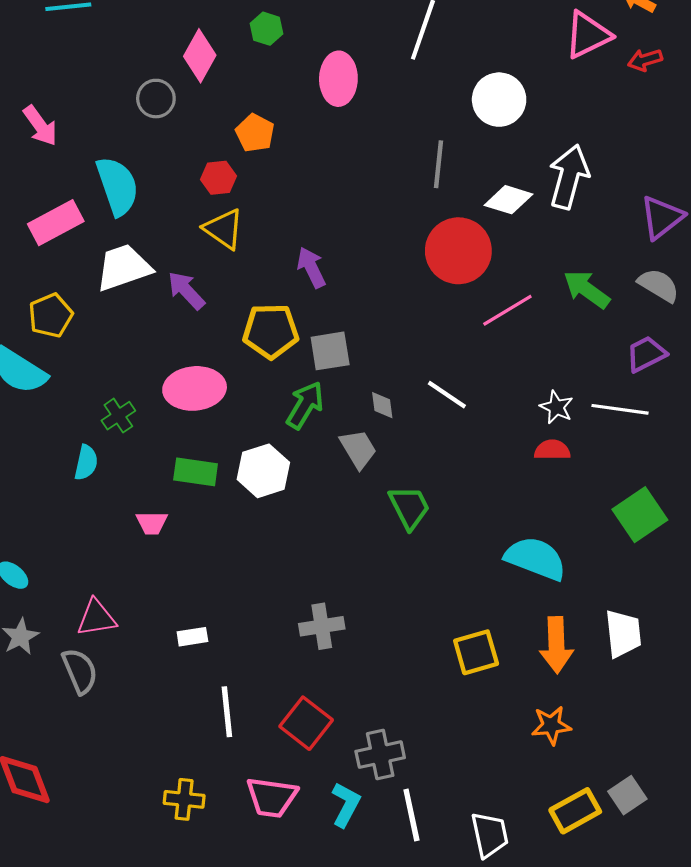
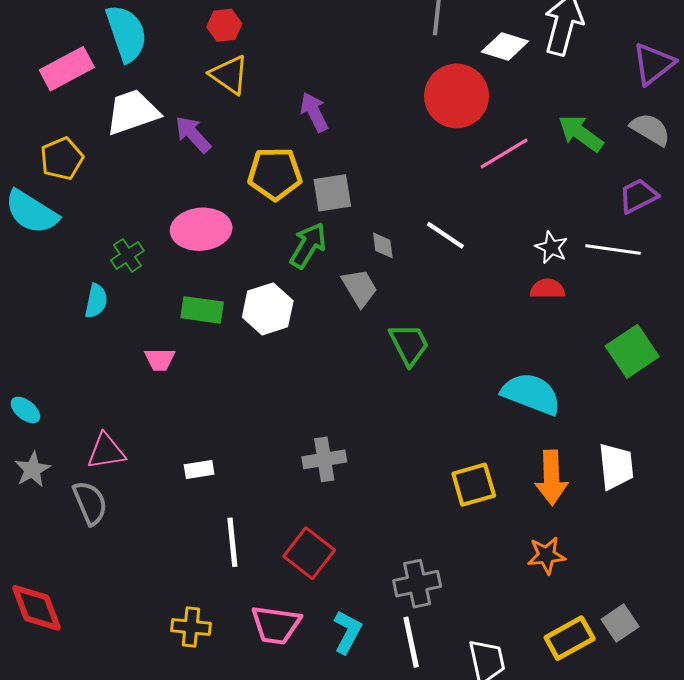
gray cross: (380, 755) -> (417, 584), moved

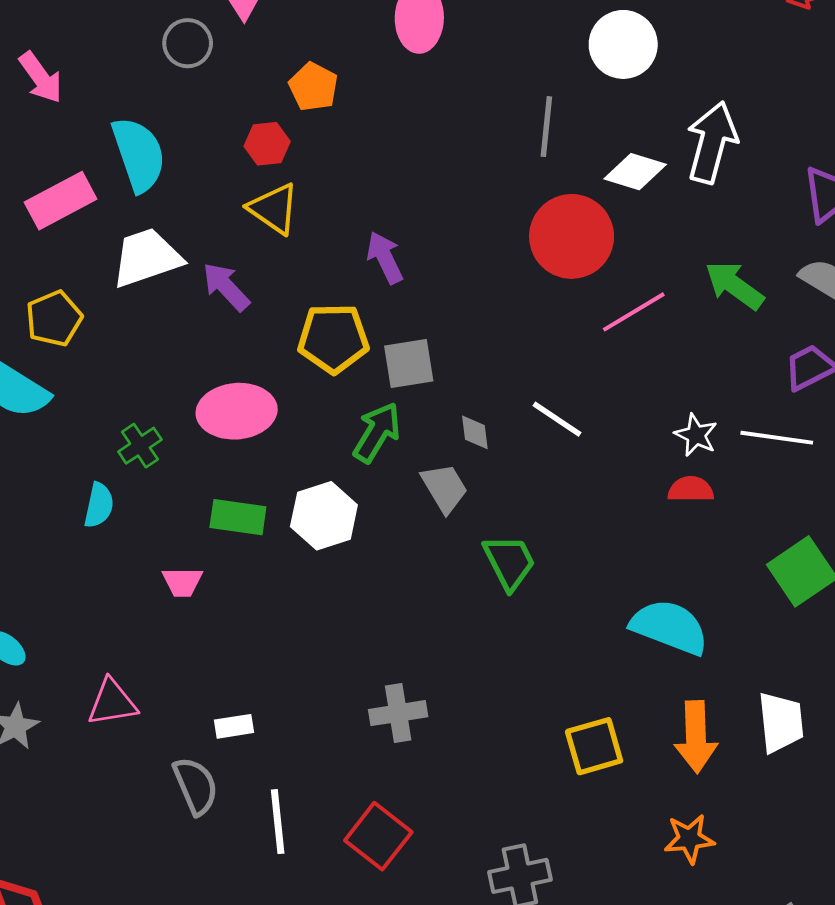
gray semicircle: (90, 503) -> (196, 786), moved

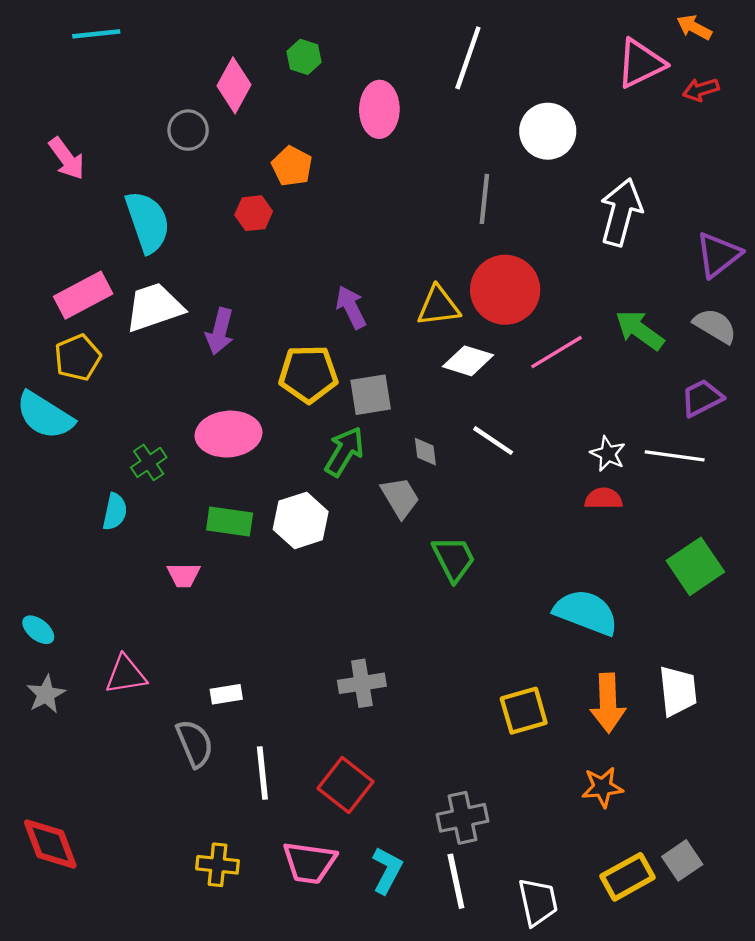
white diamond: (635, 172) -> (468, 361), moved
pink rectangle: (61, 201) -> (83, 295), moved
yellow triangle: (274, 209) -> (438, 306), moved, turned -42
purple arrow: (226, 287) -> (220, 331), turned -123

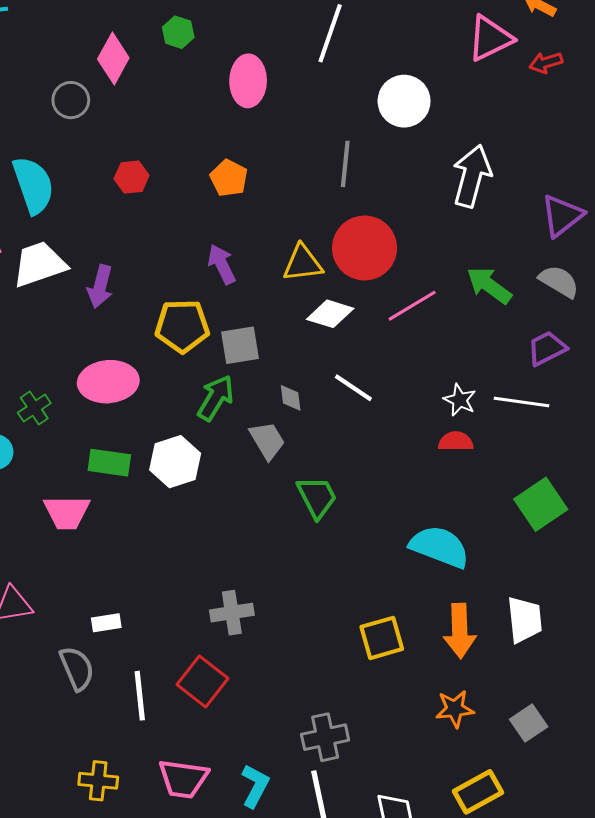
orange pentagon: (292, 166) -> (229, 178), moved
pink trapezoid: (184, 575) -> (67, 512), size x1.5
red square: (345, 785) -> (202, 681), moved
gray square: (682, 860) -> (529, 723), moved

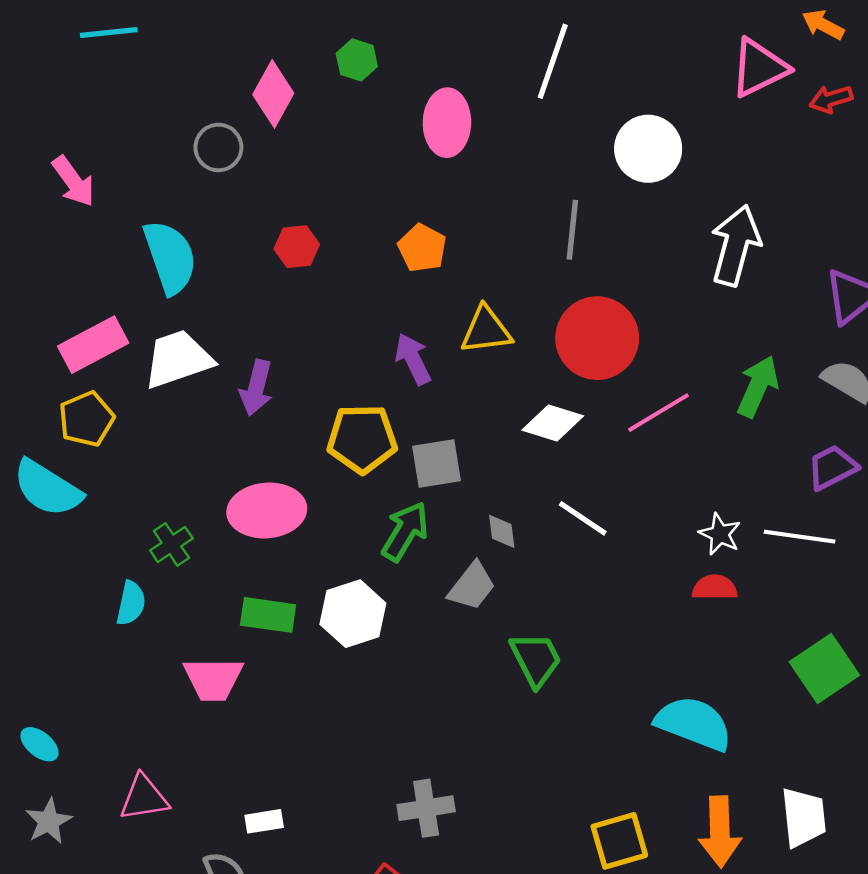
yellow triangle: (303, 263) -> (486, 330), moved
green arrow: (489, 285) -> (758, 386), turned 78
gray trapezoid: (267, 440) -> (472, 586), turned 69

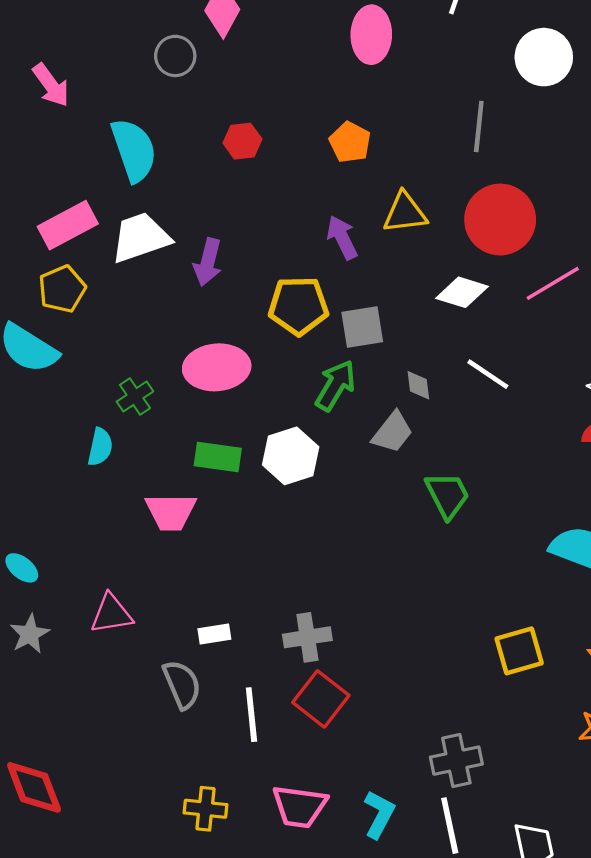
gray cross: (426, 808) -> (307, 637), moved

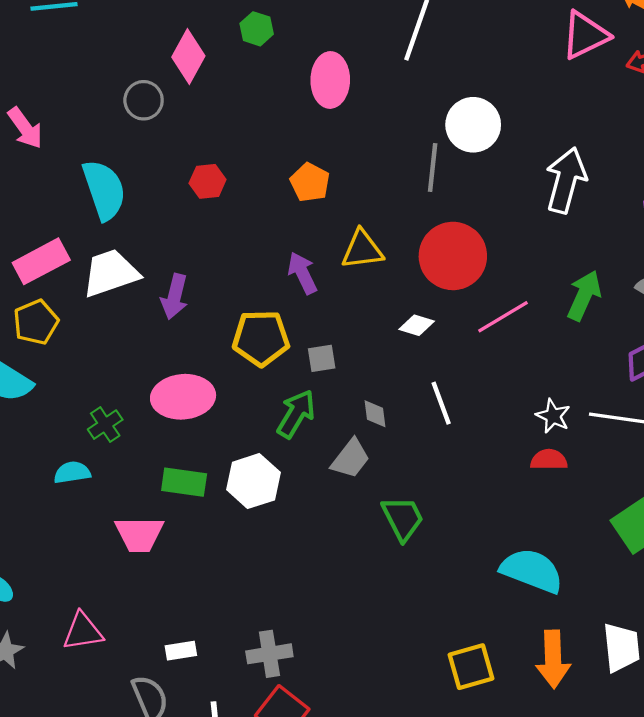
white circle: (544, 57) -> (473, 125), moved
white diamond: (462, 292) -> (417, 325), size x0.7
gray square: (362, 327) -> (322, 358), size x0.7
white line: (488, 374) -> (441, 403), turned 36
cyan semicircle: (100, 447) -> (72, 472), turned -111

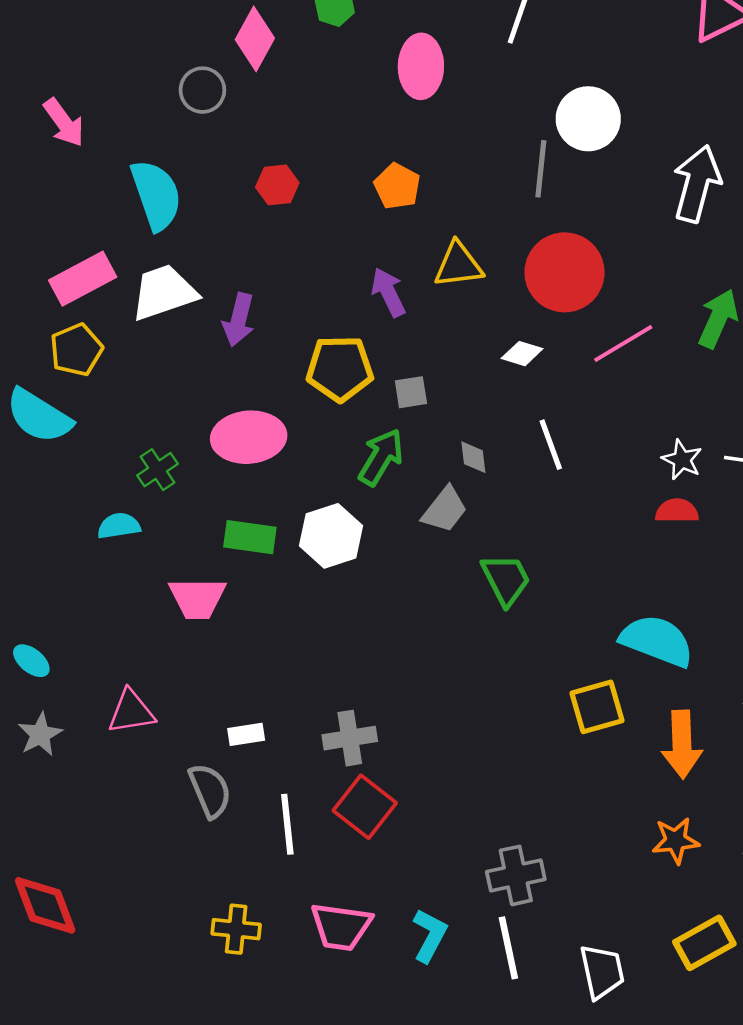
yellow square: (471, 667) -> (597, 707), moved

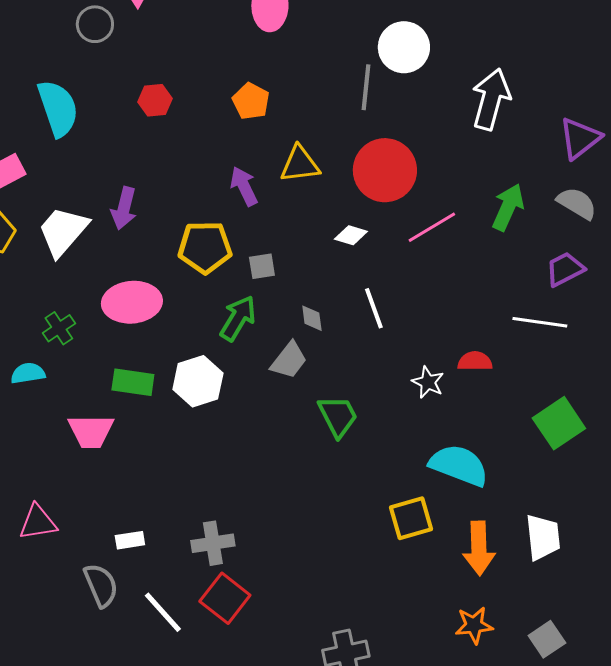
white trapezoid: (164, 292) -> (63, 231), moved, turned -30
white star: (682, 460) -> (428, 382), moved
white line: (287, 824) -> (163, 612), turned -36

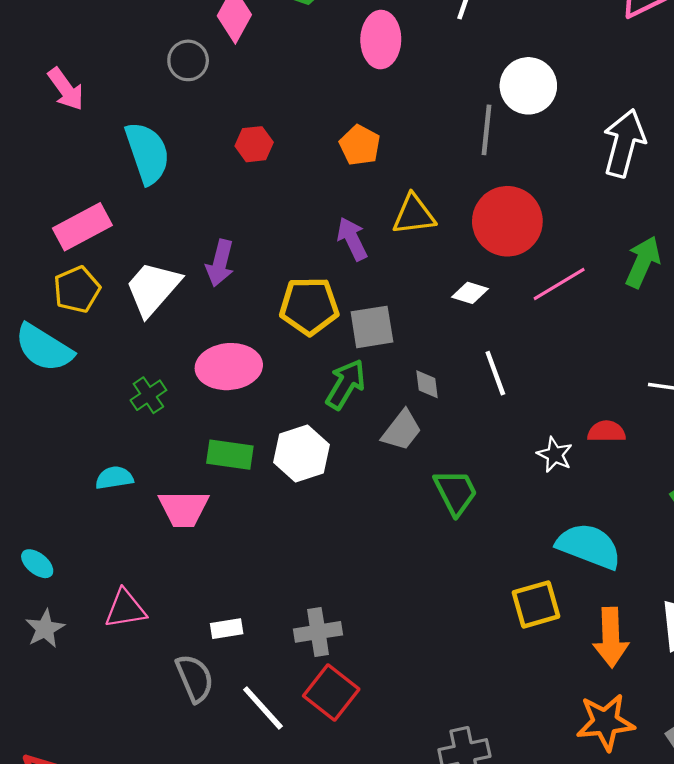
gray square: (262, 266) -> (372, 327), size x1.5
cyan semicircle: (28, 373) -> (114, 478), moved
orange star: (474, 625) -> (605, 722), size x1.4

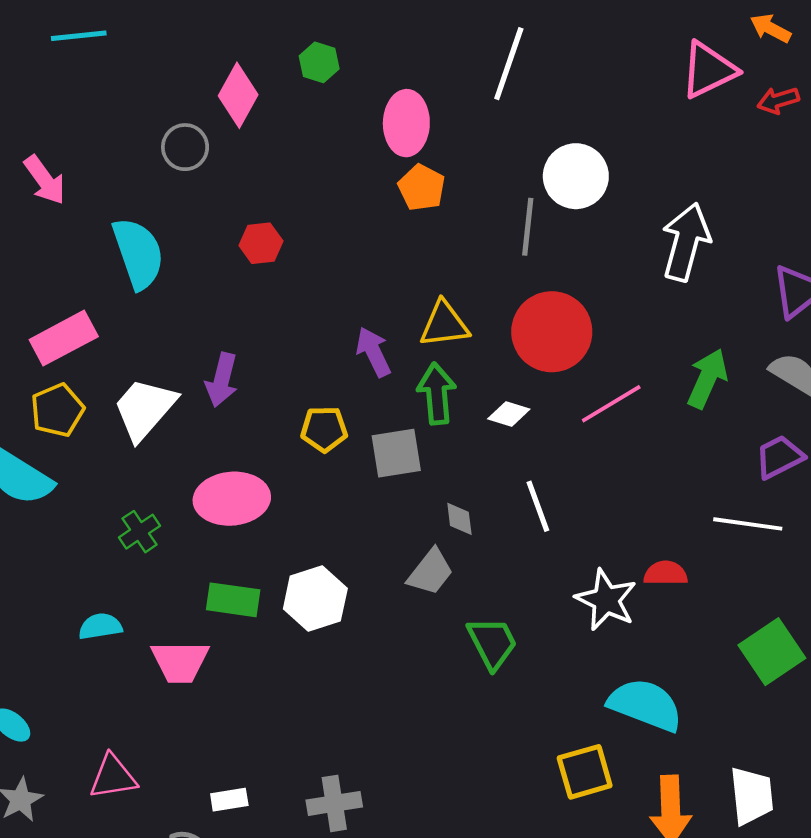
orange pentagon: (360, 145) -> (422, 188), moved
yellow pentagon: (309, 306) -> (324, 429), size x0.7
green arrow: (346, 384) -> (437, 394), moved, turned -36
white star: (555, 455) -> (606, 600), size x1.5

